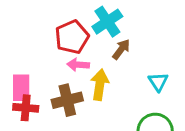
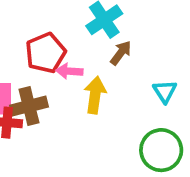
red pentagon: (72, 37) -> (46, 53), moved
brown cross: (67, 100) -> (29, 106), moved

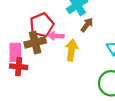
brown cross: (29, 106) -> (35, 42), moved

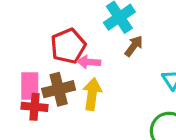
brown cross: (35, 42) -> (59, 89), moved
yellow arrow: (71, 50) -> (92, 94), moved

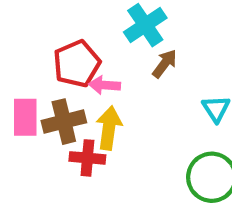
red cross: (35, 107) -> (87, 158), moved

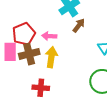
red pentagon: (77, 64) -> (24, 34), moved
red cross: (87, 158) -> (41, 88), moved

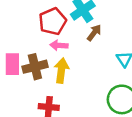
red pentagon: (24, 34) -> (53, 21), moved

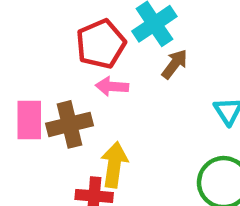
yellow arrow: (61, 70) -> (114, 165), moved

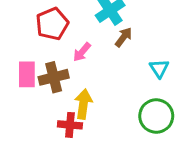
red pentagon: (101, 44) -> (52, 24), moved
pink arrow: (112, 86) -> (82, 52), turned -54

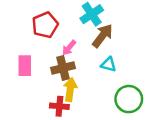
brown arrow: (124, 37) -> (102, 36), size x1.5
cyan triangle: (159, 68) -> (108, 64), moved, turned -42
brown cross: (54, 77) -> (63, 68), moved

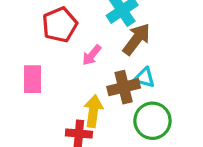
brown cross: (63, 68) -> (124, 87), moved
green circle: (129, 99) -> (152, 121), moved

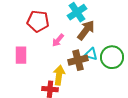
red pentagon: (60, 25) -> (38, 21), turned 30
green circle: (152, 121) -> (112, 57), moved

